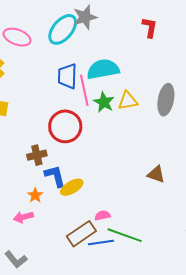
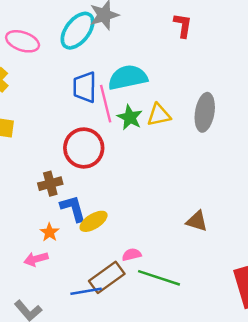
brown triangle: (156, 174) -> (197, 221), moved
blue line: (101, 243) -> (86, 291), moved

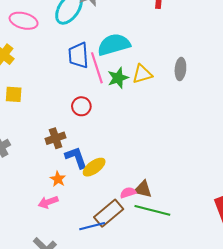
gray ellipse: (205, 112) -> (180, 69), size x0.7
green star: (130, 117) -> (118, 78), turned 30
red circle: (84, 148) -> (81, 106), size x0.6
brown triangle: (197, 221) -> (143, 189), moved

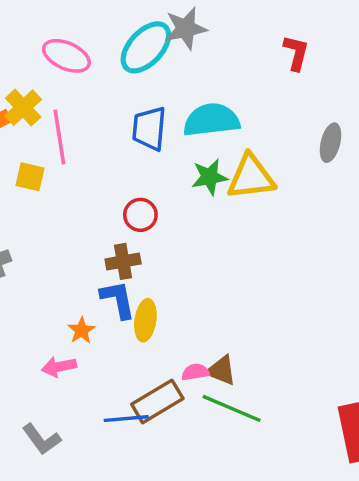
pink line: (97, 68) -> (59, 137), moved
gray ellipse: (180, 69) -> (330, 143), moved
yellow triangle: (142, 74) -> (251, 177), size x1.4
brown cross: (56, 138) -> (123, 261), moved
yellow ellipse: (94, 167) -> (145, 320), turned -55

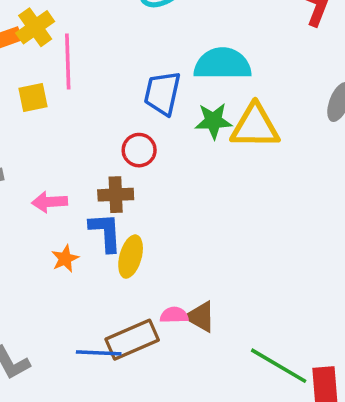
blue trapezoid: (149, 129) -> (162, 93), moved
yellow square: (30, 177) -> (33, 98), turned -32
pink arrow: (59, 367) -> (50, 202), moved
green line: (232, 408) -> (279, 366), moved

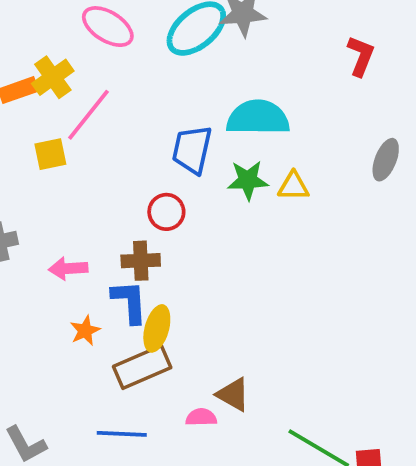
pink line: (68, 61) -> (88, 115), turned 40
yellow triangle: (255, 126) -> (293, 186), size x0.6
pink semicircle: (174, 315) -> (201, 417), moved
brown rectangle: (132, 340) -> (142, 367), moved

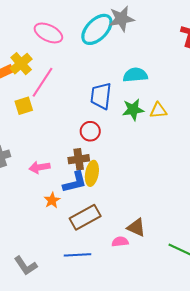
cyan semicircle: (258, 118) -> (135, 75), size x0.7
blue L-shape: (129, 302) -> (75, 182), turned 85
yellow ellipse: (157, 328) -> (92, 173), moved

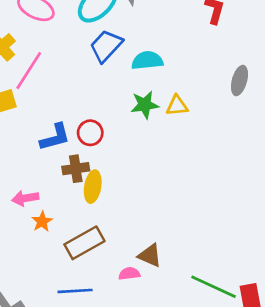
blue trapezoid: (101, 96) -> (106, 46), moved, turned 36
pink arrow: (40, 167) -> (25, 198), moved
blue L-shape: (75, 182) -> (55, 137), moved

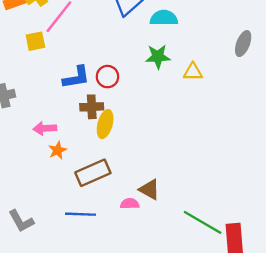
yellow triangle: (177, 106) -> (193, 72), moved

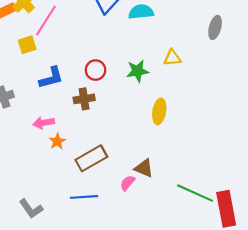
green star: (158, 57) -> (138, 71), moved
blue L-shape: (76, 77) -> (51, 78), moved
yellow ellipse: (105, 124) -> (159, 111), moved
pink semicircle: (130, 204) -> (127, 183), turned -42

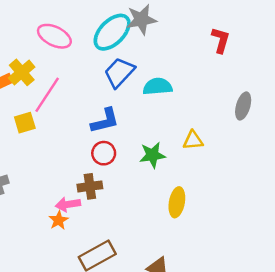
blue L-shape: (51, 78) -> (105, 121), moved
pink arrow: (44, 123) -> (68, 204), moved
orange star: (57, 141) -> (59, 220), moved

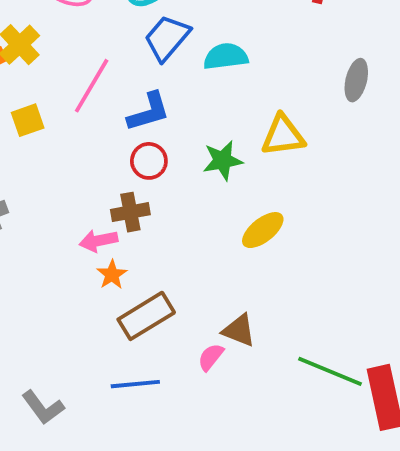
pink line: (47, 95) -> (92, 86), moved
yellow triangle: (193, 140) -> (283, 135), size x1.4
yellow ellipse: (177, 202) -> (263, 230), turned 44
orange star: (59, 220) -> (112, 275), moved

